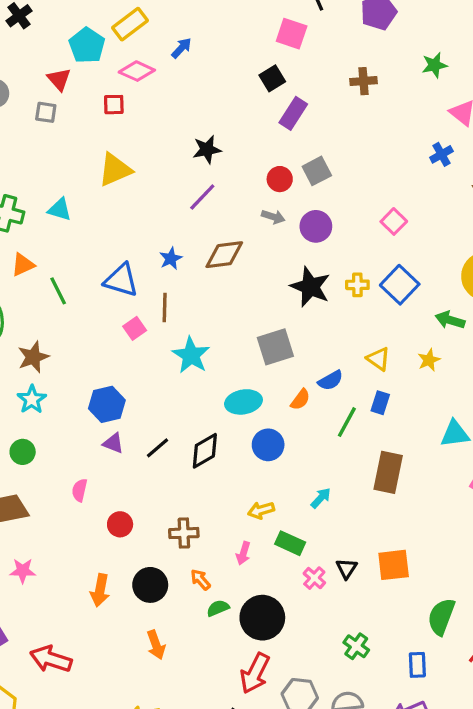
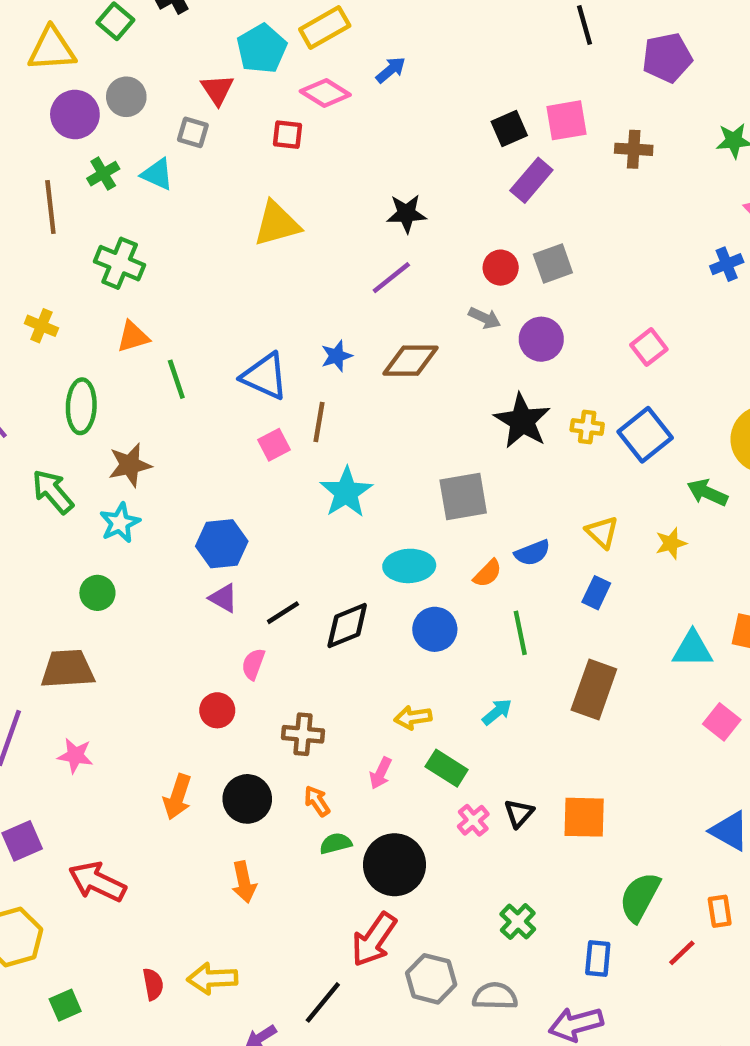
pink square: (292, 34) -> (566, 120), moved, turned -36
cyan triangle: (60, 209) -> (157, 174), moved
green line: (347, 422) -> (520, 633), moved, turned -48
pink semicircle: (80, 490) -> (253, 664), moved

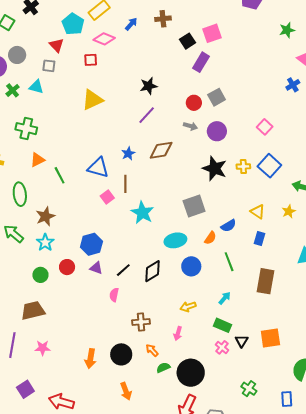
brown cross: (634, 149) -> (163, 19), moved
red circle: (217, 710) -> (67, 267), moved
green rectangle: (447, 768) -> (222, 325), moved

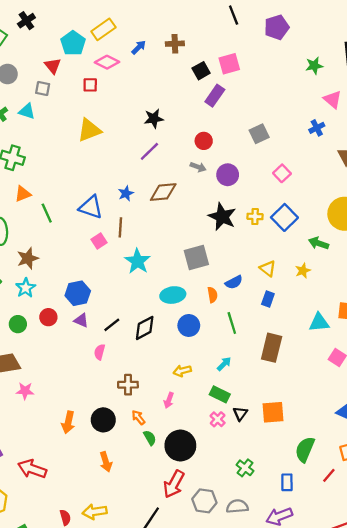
gray square: (217, 97) -> (259, 134), moved
orange semicircle: (210, 238) -> (212, 295), turned -48
pink star: (43, 348) -> (25, 391), moved
green semicircle: (163, 368) -> (150, 438), turned 80

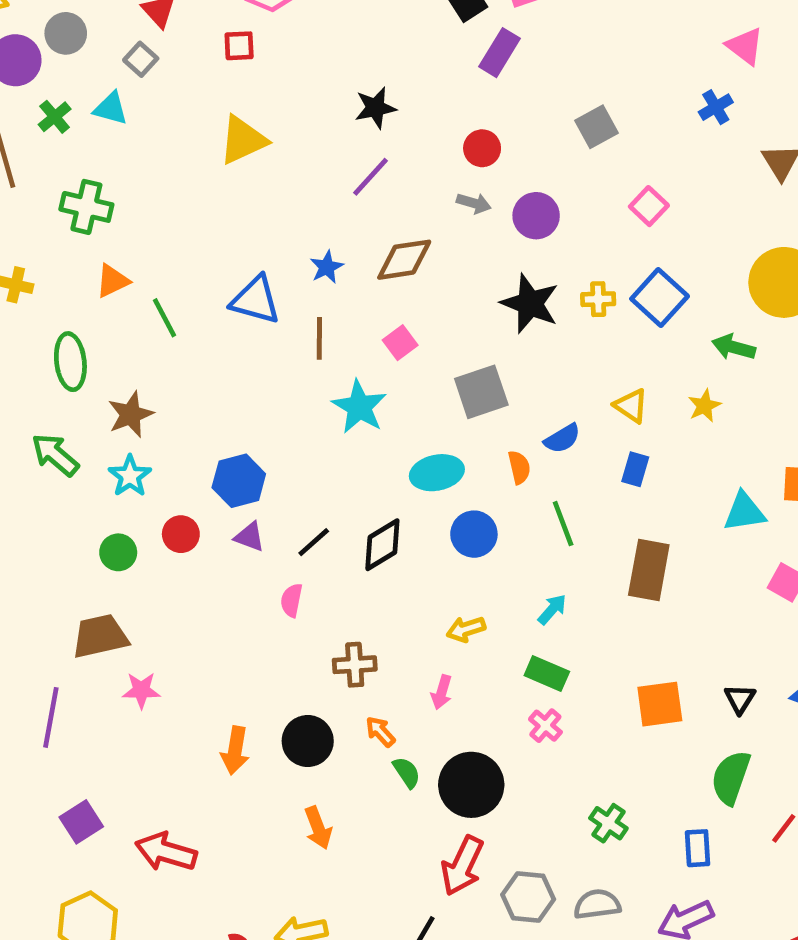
gray square: (43, 89) -> (141, 59), turned 35
pink square: (99, 241) -> (400, 343), moved
black triangle: (240, 414) -> (740, 699), moved

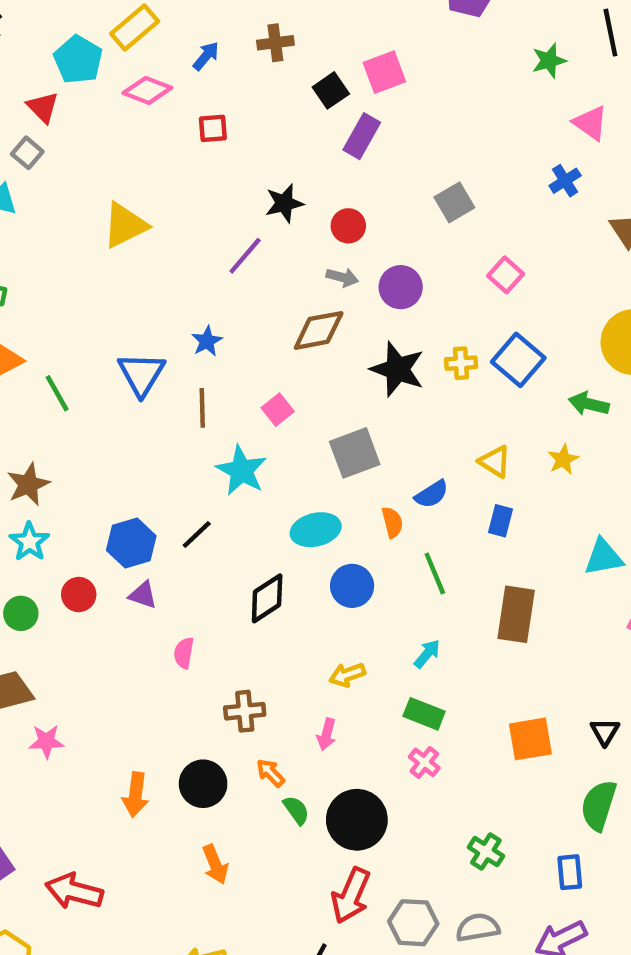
red square: (239, 46) -> (213, 128), moved
black star: (375, 108) -> (284, 203), moved
brown diamond: (404, 260) -> (319, 330), moved
blue triangle: (256, 300) -> (141, 374), turned 48
black line: (314, 542) -> (197, 535), moved

